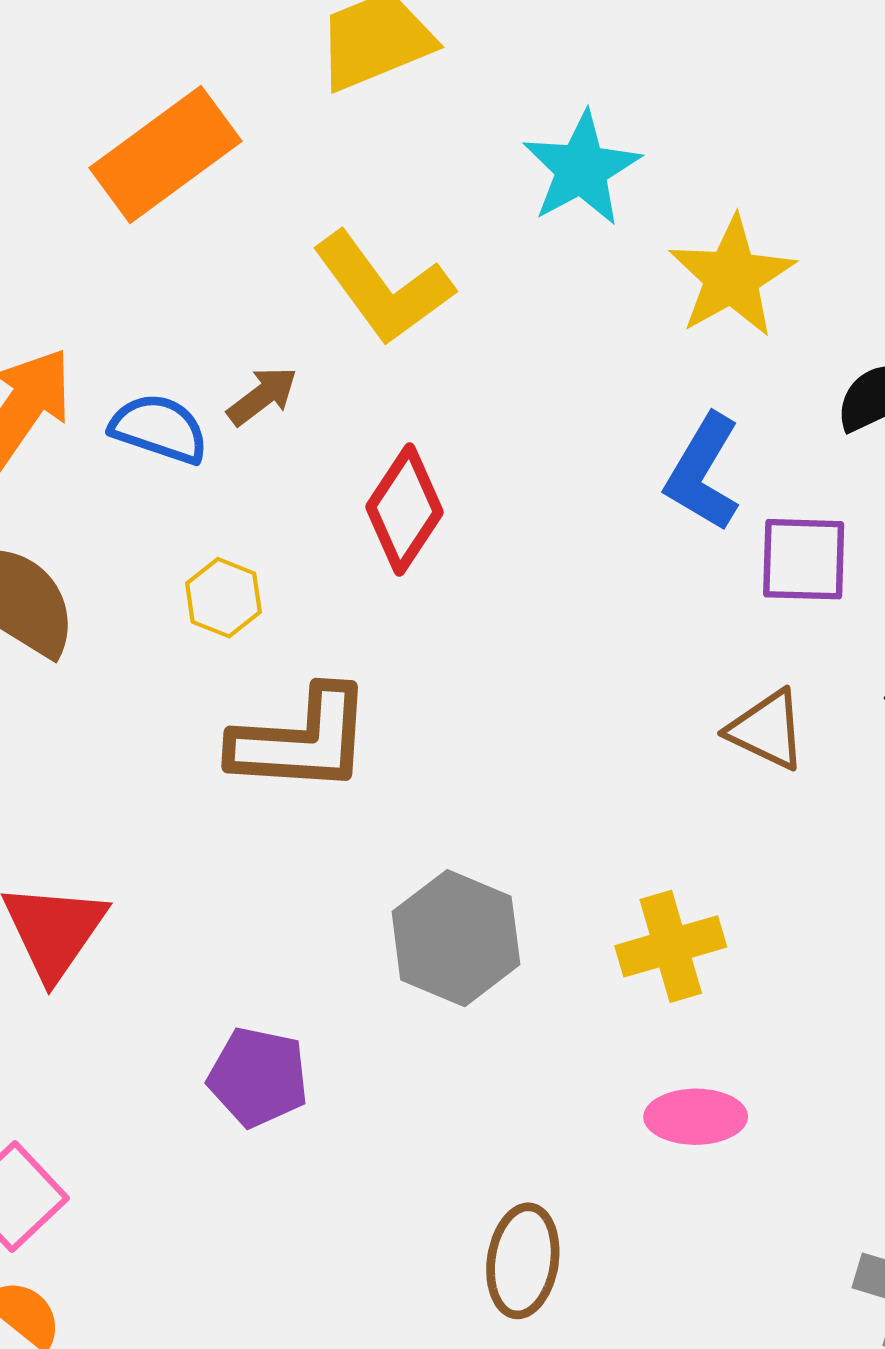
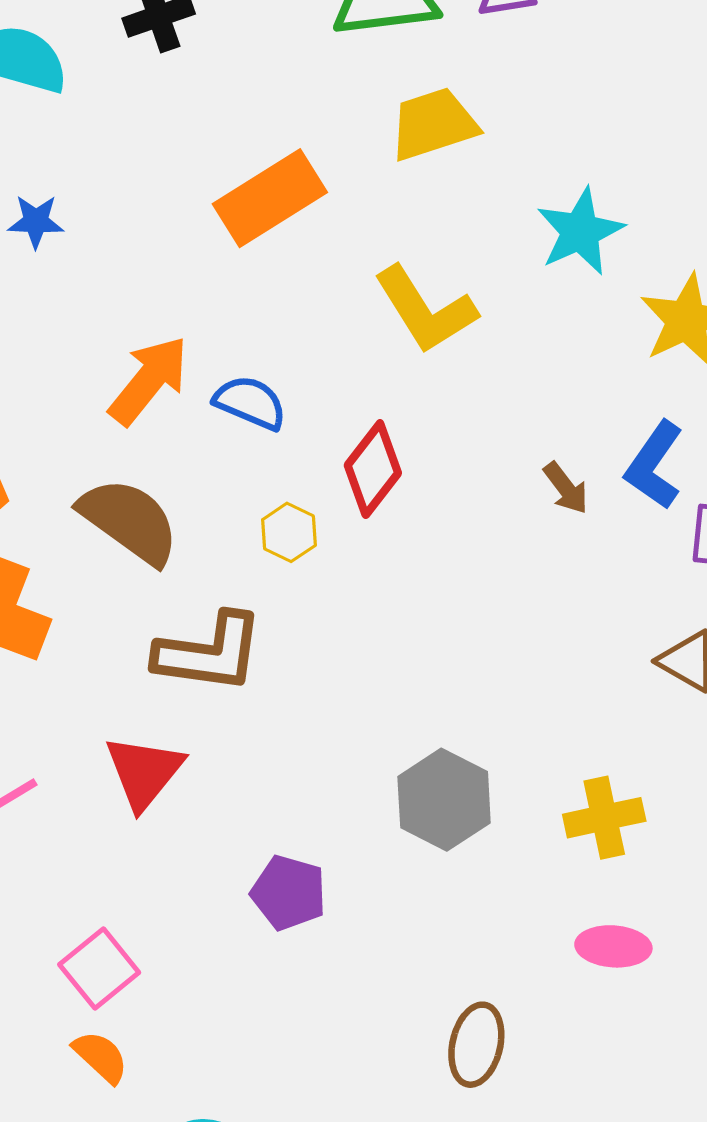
brown arrow: (262, 396) -> (566, 488), moved, turned 86
red diamond: (404, 510) -> (373, 469), moved
brown L-shape: (302, 740) -> (209, 653), moved

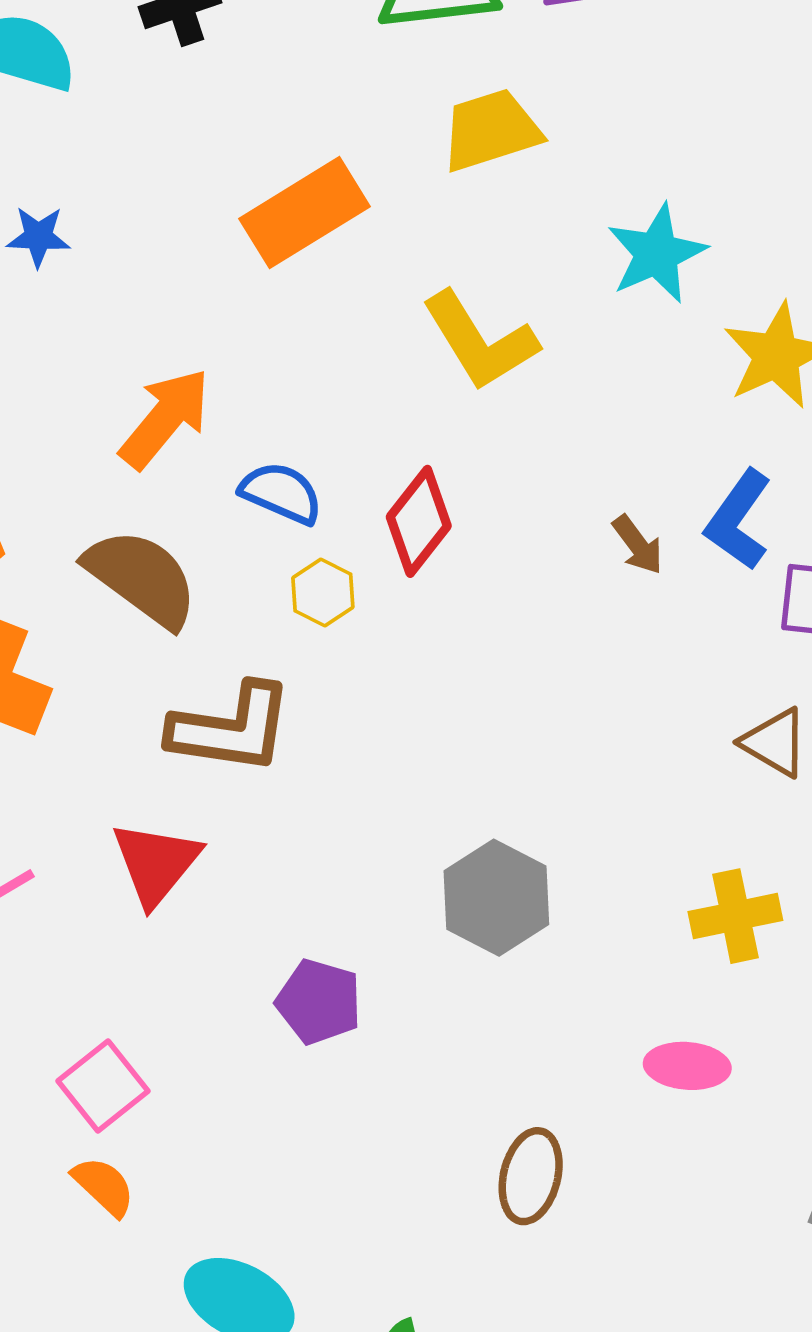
blue semicircle: (250, 403) -> (281, 493), moved
yellow cross: (604, 818) -> (735, 916), moved

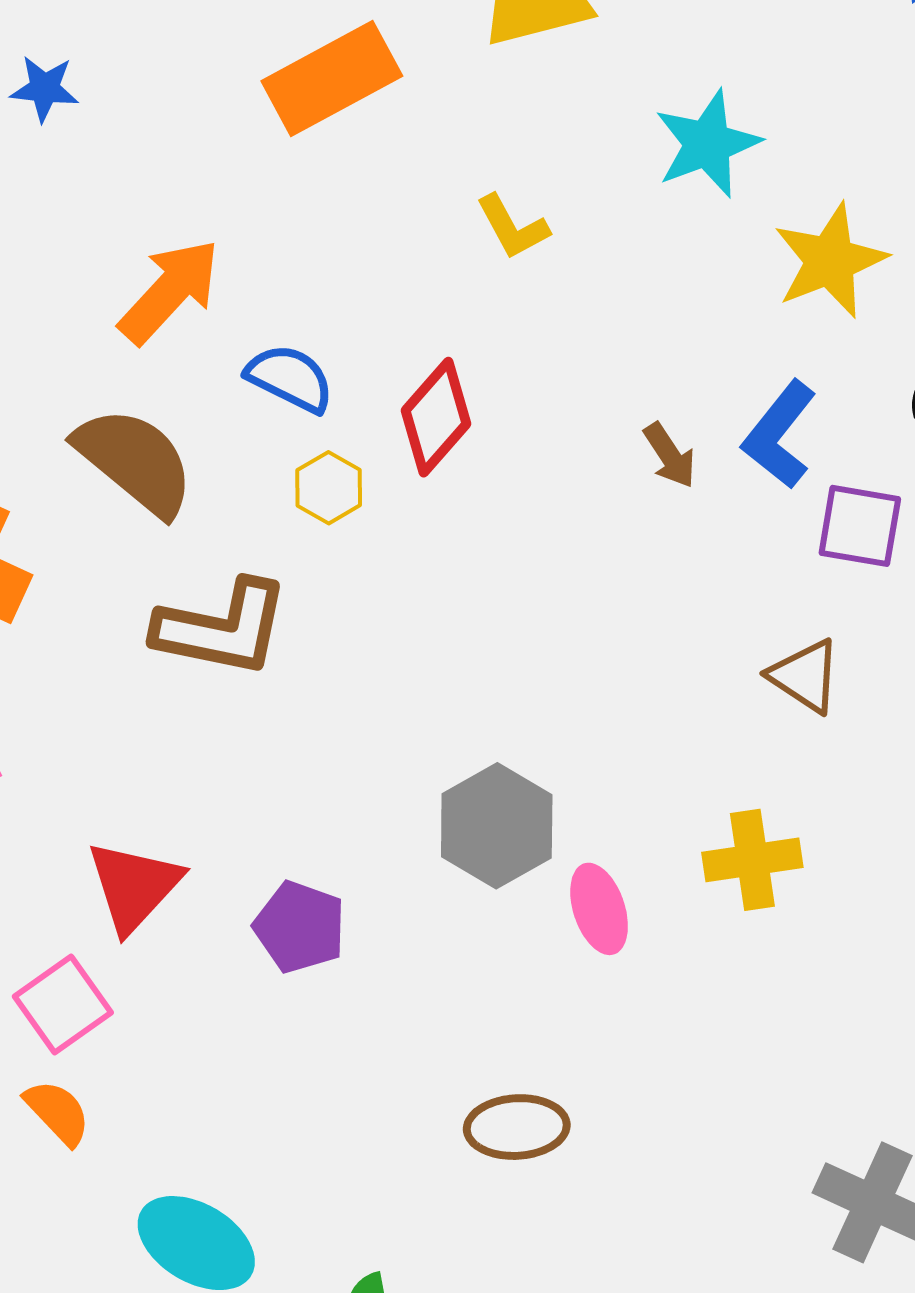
yellow L-shape: (480, 341) -> (512, 227), size x0.6
red triangle: (156, 863) -> (134, 886), moved
pink ellipse: (687, 1066) -> (599, 909), moved, turned 64
brown ellipse: (531, 1176) -> (517, 1127), turned 70

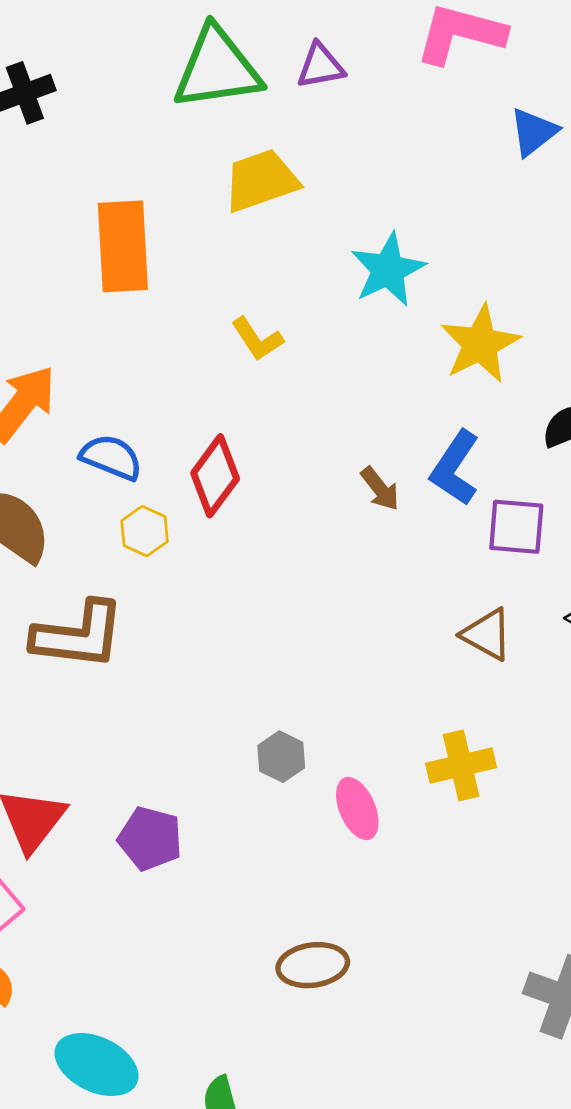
orange rectangle: (332, 79) -> (123, 246), turned -60
gray hexagon: (497, 826) -> (281, 757), size x0.6

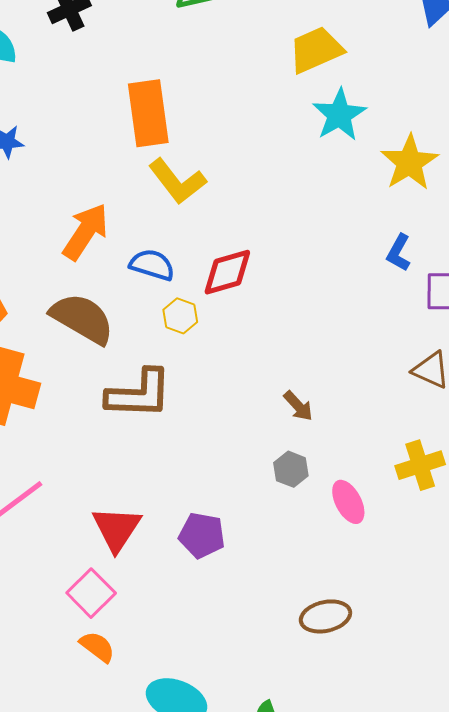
yellow trapezoid: (261, 181) -> (316, 50), moved
yellow L-shape: (257, 339) -> (177, 181), moved, size x1.5
blue L-shape: (455, 468) -> (399, 253), size x0.7
red diamond: (215, 476) -> (227, 272), turned 42
brown arrow: (380, 489) -> (298, 406), moved

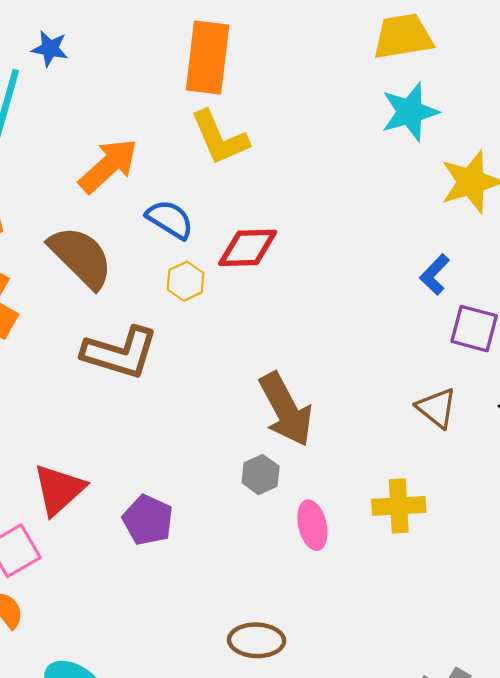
brown arrow: (298, 406) -> (286, 410), size x2.0

